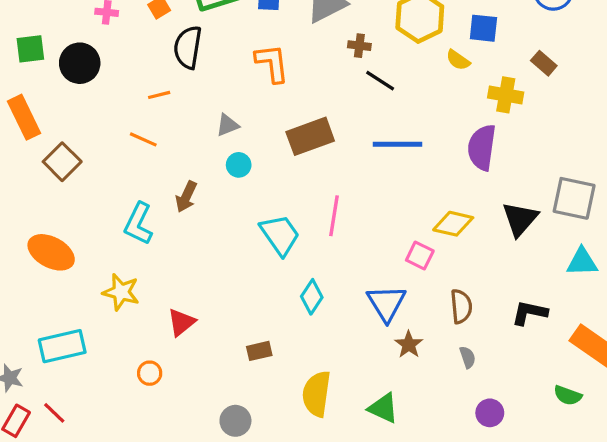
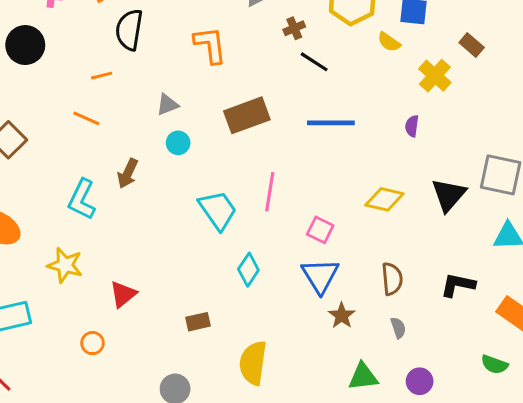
brown cross: (359, 46) -> (294, 28), turned -30
yellow cross: (506, 95) -> (435, 76), turned 32
purple semicircle: (482, 147) -> (412, 126), size x0.5
pink square: (420, 256) -> (320, 230), moved
green triangle: (383, 408) -> (363, 377), moved, turned -32

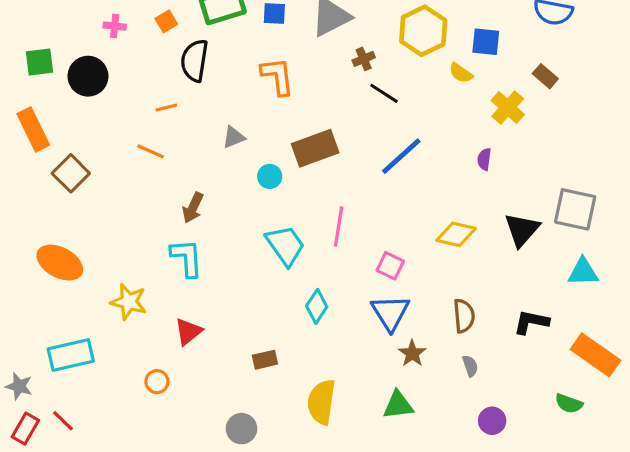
blue line: (331, 123) -> (401, 156), turned -42
cyan circle: (178, 143) -> (270, 176), moved
cyan L-shape: (82, 199) -> (187, 258), moved, turned 150
green triangle: (363, 377) -> (398, 405), moved

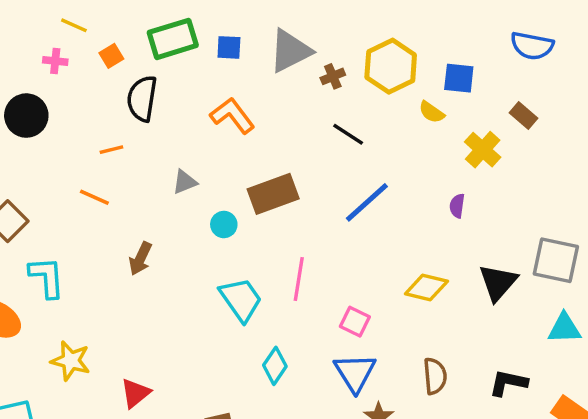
brown cross: (364, 59) -> (333, 76), moved
orange L-shape: (278, 76) -> (232, 116), turned -30
cyan L-shape: (187, 258) -> (47, 277), moved

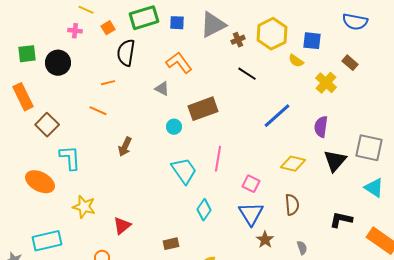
gray triangle: (185, 182) -> (162, 89), moved, turned 49
blue line: (367, 202) -> (277, 116), moved
purple semicircle: (457, 206) -> (321, 127), moved, size x1.5
cyan triangle: (564, 328) -> (374, 188), turned 35
brown semicircle: (435, 376) -> (292, 205), moved

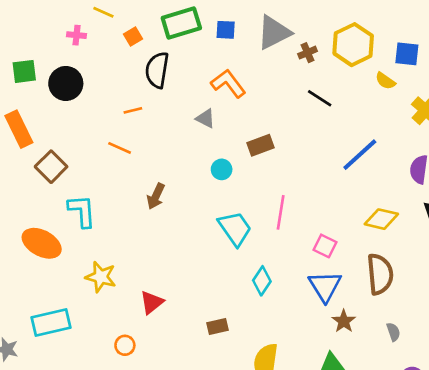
pink cross: (75, 31) -> (77, 35), moved
brown rectangle: (203, 109) -> (261, 145), size x0.7
brown semicircle: (292, 205) -> (380, 274), size x1.4

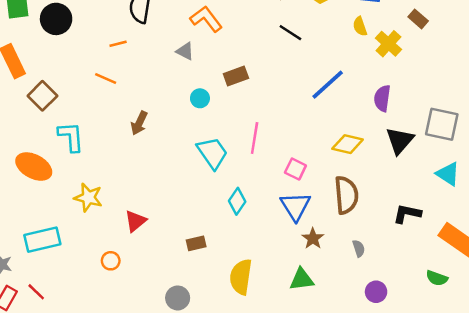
yellow semicircle: (385, 81) -> (360, 26), moved, turned 36

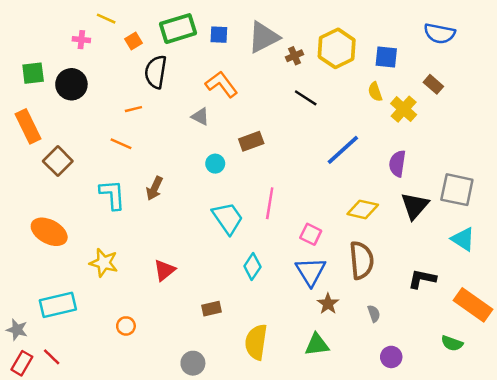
cyan L-shape: (71, 137) -> (112, 195), moved
red triangle: (135, 221) -> (164, 270), moved

